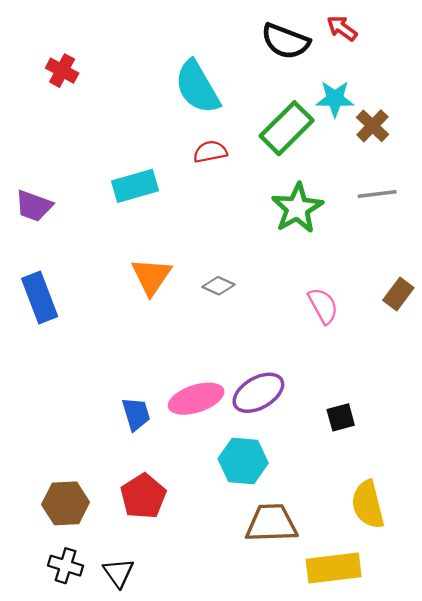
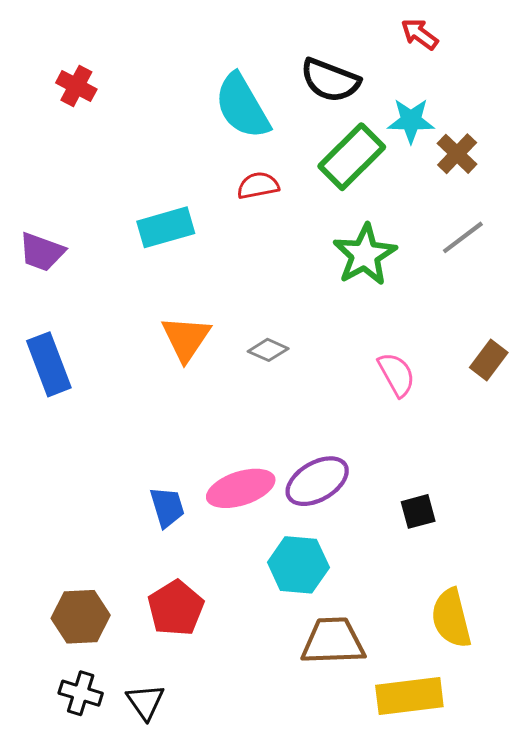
black semicircle: (285, 41) -> (330, 80), moved
gray line: (377, 194) -> (463, 237), turned -30

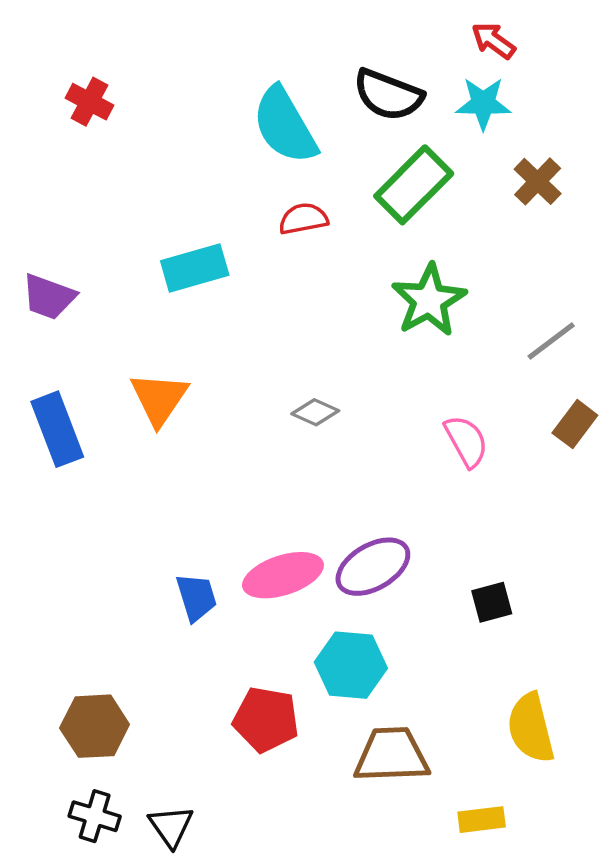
cyan star: (411, 121) -> (483, 103), moved
gray line: (463, 237) -> (551, 341), moved
orange triangle: (186, 338) -> (159, 399), moved
red pentagon: (176, 608) -> (266, 719), moved, turned -30
yellow rectangle: (409, 696) -> (482, 820), size x0.6

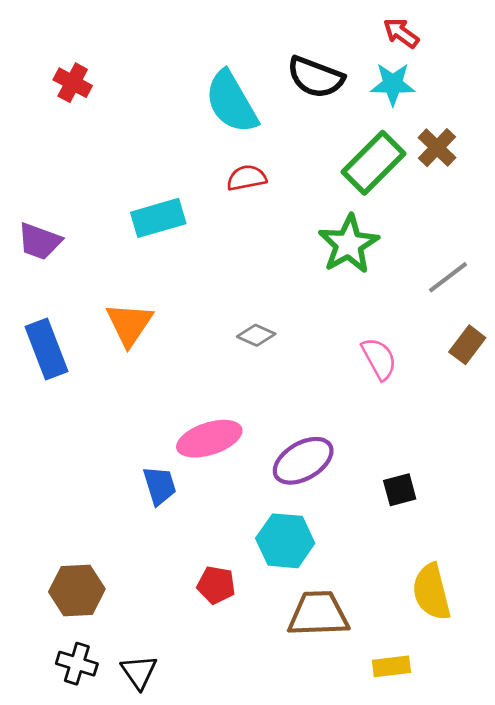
green rectangle: (414, 185) -> (374, 163), moved
pink ellipse: (283, 575) -> (209, 439), moved
red pentagon: (266, 719) -> (216, 585), size x0.7

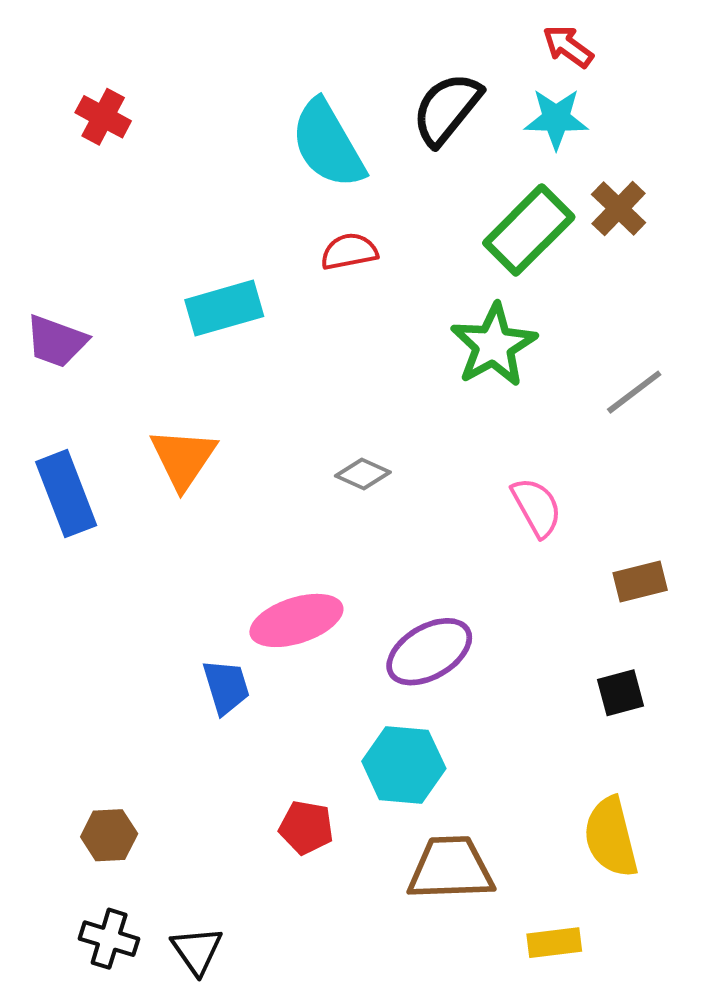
black semicircle: (316, 77) -> (447, 109), turned 108
brown rectangle: (467, 345) -> (640, 581), moved, turned 39
black square: (400, 490) -> (621, 693), moved
brown hexagon: (77, 590) -> (109, 835), size x0.7

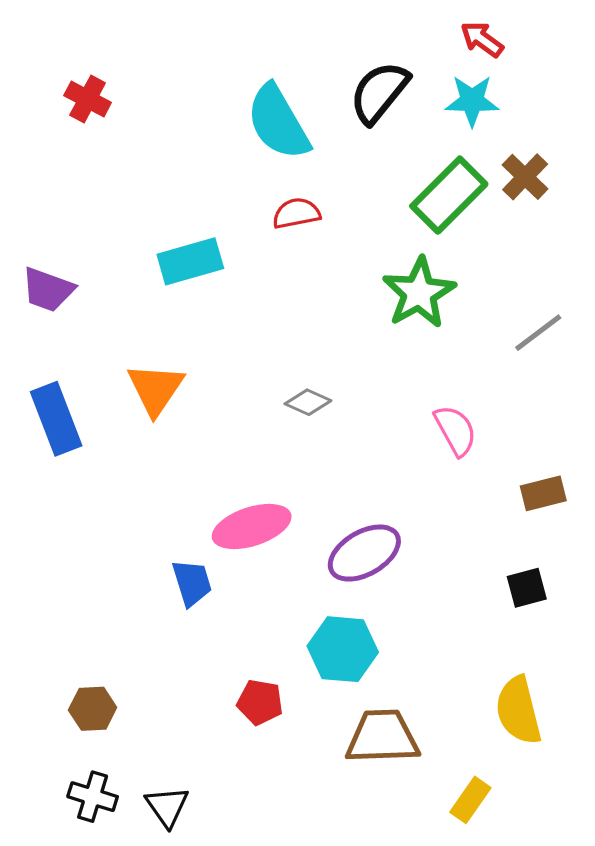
yellow rectangle: (554, 943) -> (470, 800), turned -48

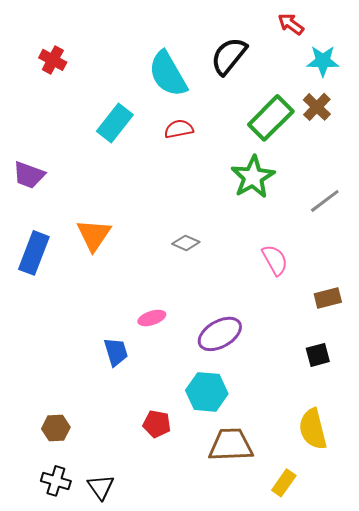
cyan star: (472, 101) -> (323, 61), moved
cyan rectangle: (190, 261) -> (115, 123), moved, turned -36
blue rectangle: (56, 419) -> (34, 253), turned 42
pink ellipse: (252, 527) -> (152, 318), size x0.6

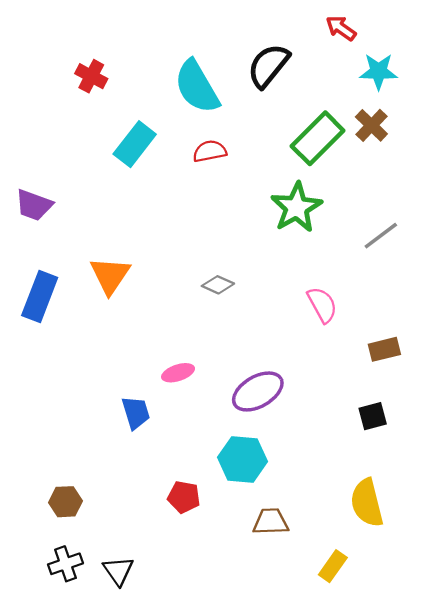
red cross: (53, 60) -> (91, 76), moved
brown trapezoid: (231, 445) -> (271, 522), size x0.7
black cross: (56, 481) -> (66, 564), turned -36

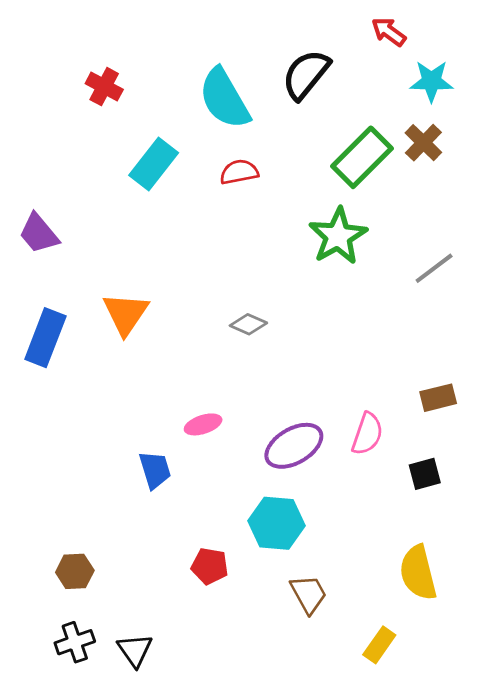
purple trapezoid: (34, 205) -> (39, 233), turned 30
pink semicircle: (322, 305) -> (367, 434), moved, turned 48
brown trapezoid: (271, 522) -> (309, 594), turned 63

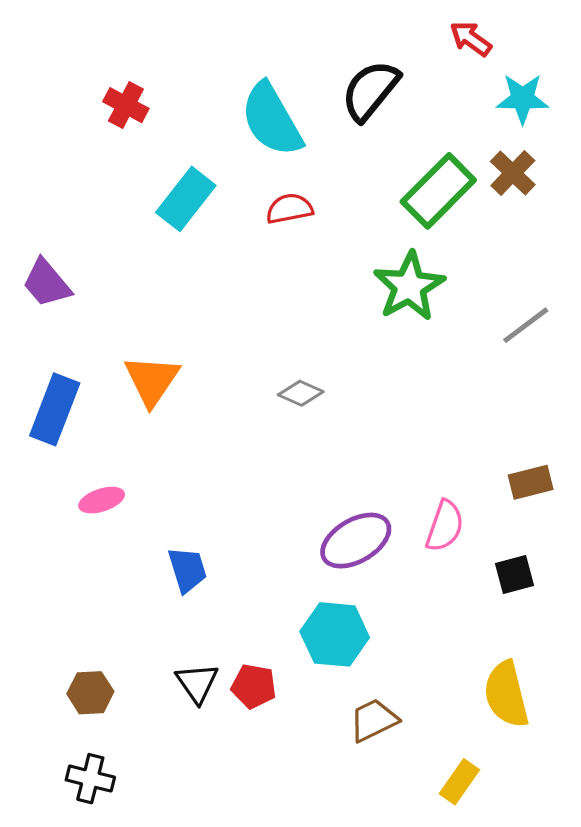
pink ellipse: (203, 424) -> (102, 500), moved
brown trapezoid: (309, 594) -> (374, 720), turned -87
black cross: (75, 642) -> (90, 779), turned 33
black triangle: (135, 650) -> (197, 683), moved

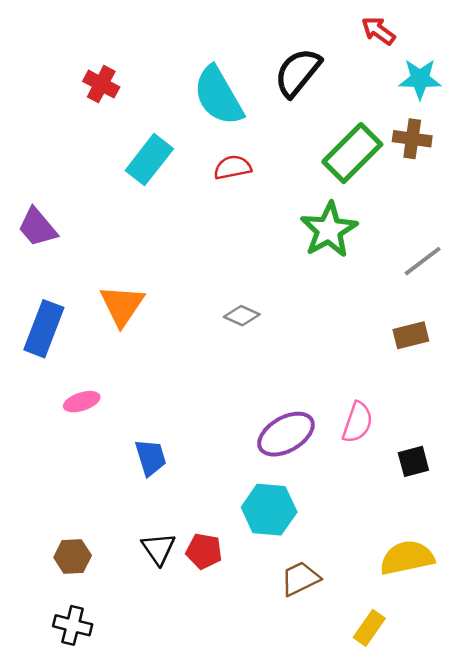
brown cross: (513, 173) -> (412, 139), turned -36
brown rectangle: (531, 482) -> (411, 335), moved
yellow semicircle: (506, 694) -> (407, 558), turned 92

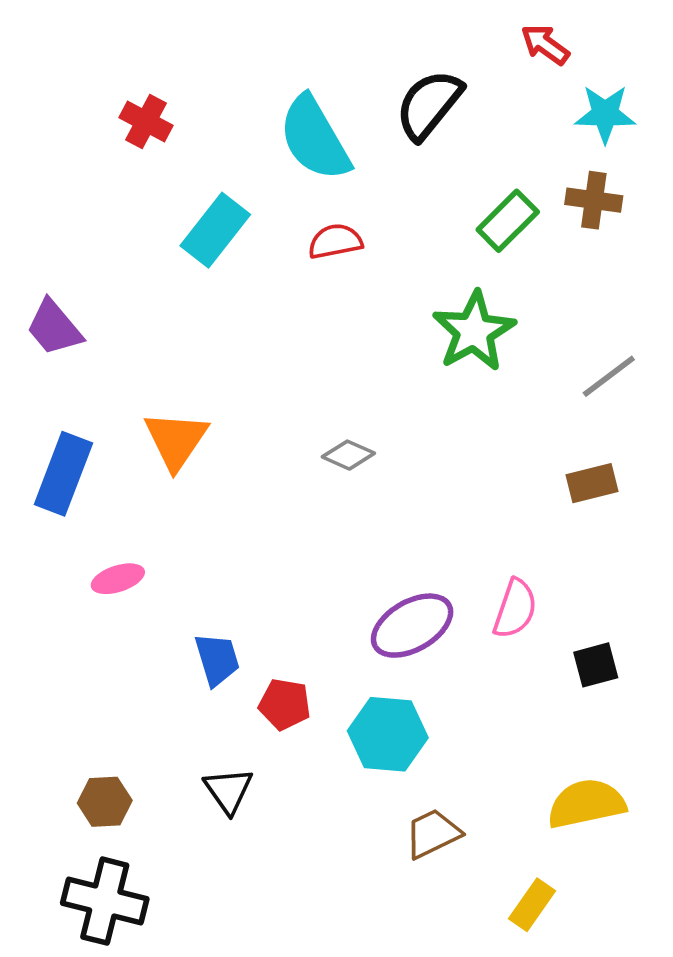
green rectangle: (352, 153) -> (508, 221), size x0.7
red pentagon: (204, 551) -> (285, 704), moved
black cross: (73, 625) -> (105, 901), size x1.5

